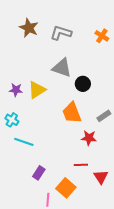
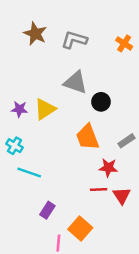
red line: (81, 165) -> (99, 190), moved
red triangle: (101, 177) -> (122, 196), moved

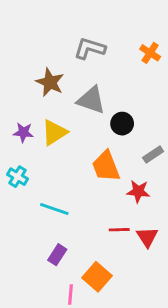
brown star: (35, 34) -> (50, 82), moved
gray rectangle: (127, 141) -> (153, 155), moved
red star: (108, 168) -> (138, 191), moved
cyan line: (29, 172) -> (54, 209), moved

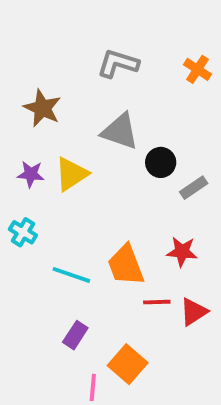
brown star: (50, 82) -> (42, 108), moved
gray rectangle: (153, 155) -> (194, 188), moved
orange trapezoid: (106, 166) -> (126, 265), moved
red triangle: (147, 237) -> (194, 312), turned 30

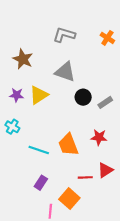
black circle: (161, 162) -> (83, 97), moved
red line: (157, 302) -> (85, 177), moved

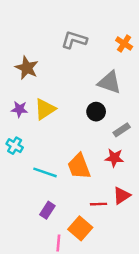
gray triangle: (65, 72) -> (109, 82), moved
gray rectangle: (105, 102) -> (122, 130), moved

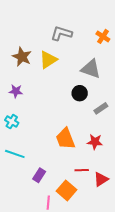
yellow triangle: (45, 109) -> (48, 60), moved
red star: (114, 158) -> (95, 142), moved
cyan line: (45, 172) -> (15, 154), moved
red triangle: (122, 196) -> (101, 179), moved

